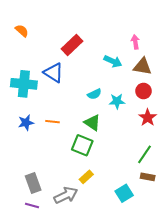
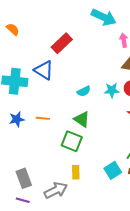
cyan arrow: (113, 61) -> (104, 17), moved, size x1.4
cyan star: (117, 101) -> (112, 90), moved
yellow rectangle: (86, 177) -> (76, 172), turned -48
cyan square: (124, 193) -> (113, 170), moved

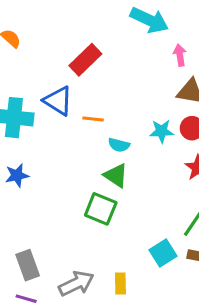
cyan semicircle: (84, 91) -> (119, 145), moved, turned 40
orange line: (43, 118) -> (93, 119), moved
yellow rectangle: (76, 172) -> (120, 283), moved

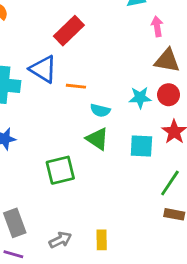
green square: (101, 209) -> (60, 170), moved, turned -36
cyan square: (163, 253) -> (141, 146), moved, turned 35
gray arrow: (76, 283) -> (60, 240), size x0.7

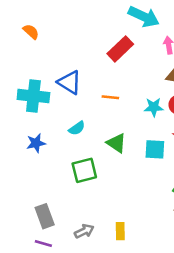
red rectangle: (69, 31) -> (120, 49), moved
orange line: (76, 86) -> (110, 97), moved
cyan semicircle: (100, 110) -> (77, 128), moved, turned -49

